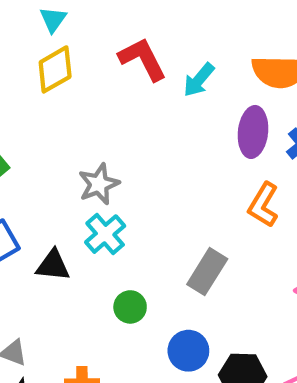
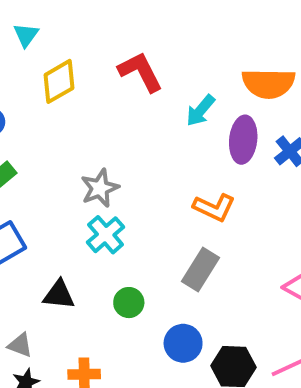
cyan triangle: (53, 19) -> (26, 35), moved
cyan arrow: (199, 80) -> (201, 111), moved
orange L-shape: (263, 205) -> (214, 207), moved, turned -96
black triangle: (53, 265) -> (59, 295), moved

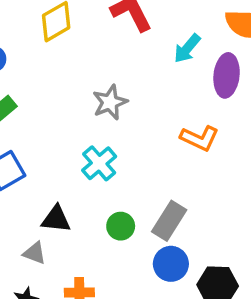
gray star: (100, 188) -> (110, 102), moved
gray rectangle: (201, 270) -> (169, 221), moved
gray triangle: (20, 345) -> (35, 253), moved

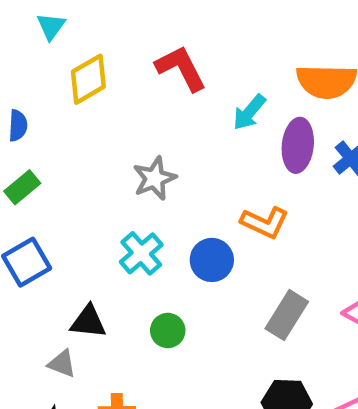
gray rectangle: (169, 221) -> (287, 315), moved
blue circle: (171, 264) -> (212, 260), moved

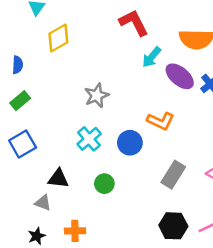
red L-shape: (181, 68) -> (134, 23), moved
purple ellipse: (298, 145) -> (180, 76), turned -56

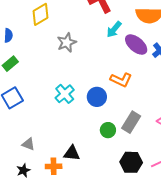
gray star: (97, 95) -> (67, 42), moved
black triangle: (58, 179) -> (72, 153), moved
green circle: (104, 184) -> (108, 130), moved

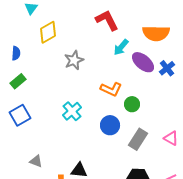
orange L-shape: (121, 80) -> (111, 89), moved
blue circle: (97, 97) -> (110, 125), moved
green circle: (108, 130) -> (132, 104), moved

